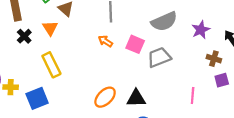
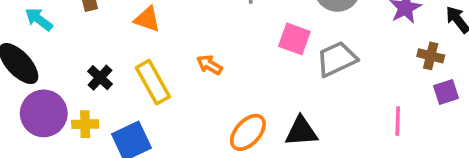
orange triangle: (50, 28) -> (147, 19), turned -35
black cross: (24, 36) -> (100, 78), moved
orange arrow: (105, 41) -> (209, 65), moved

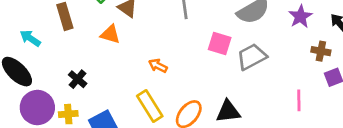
yellow rectangle: (153, 82) -> (150, 106), moved

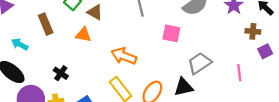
gray trapezoid: (252, 57) -> (199, 63), moved
orange arrow: (158, 66) -> (124, 56), size x1.6

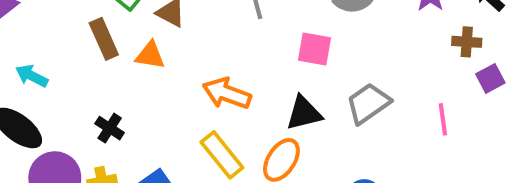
brown rectangle: (46, 24) -> (104, 39), moved
black triangle: (184, 87) -> (304, 113), moved

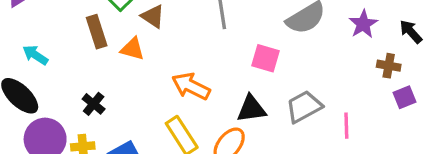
pink line: (443, 119) -> (346, 126), moved

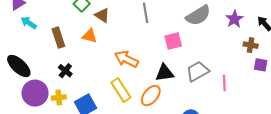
brown rectangle: (97, 32) -> (58, 38), moved
cyan arrow: (35, 55) -> (29, 23), moved
pink square: (266, 58) -> (173, 41), turned -30
purple square: (404, 97) -> (261, 65), turned 32

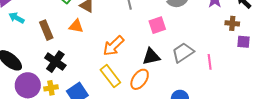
orange arrow: (126, 59) -> (113, 46), turned -65
black cross: (65, 71) -> (55, 62), size x1.5

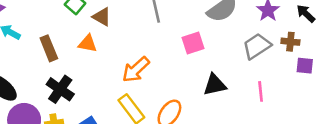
gray trapezoid: (183, 52) -> (257, 46), moved
black triangle: (151, 56) -> (215, 85), moved

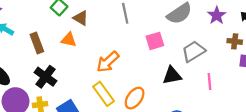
gray trapezoid: (257, 46) -> (194, 51), moved

